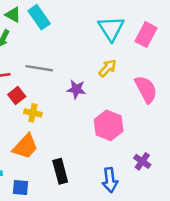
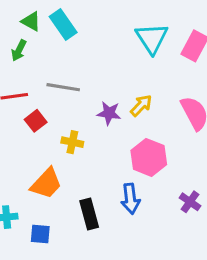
yellow arrow: (107, 68) -> (141, 105), moved
yellow cross: (33, 113) -> (72, 142), moved
blue arrow: (110, 180) -> (130, 199), moved

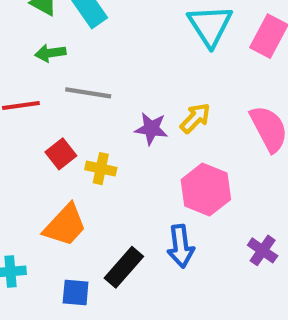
green arrow: (19, 50) -> (50, 53), moved, turned 55
red square: (36, 121) -> (61, 154), moved
black rectangle: (89, 214) -> (124, 267), turned 56
blue square: (40, 234) -> (76, 292), moved

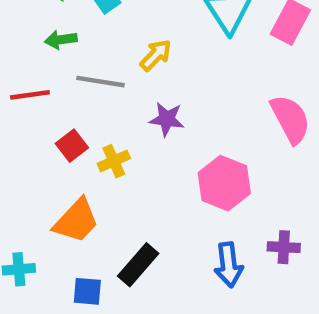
yellow arrow: (195, 118) -> (156, 55), moved
yellow cross: (101, 169) -> (114, 161), turned -36
blue arrow: (181, 246) -> (229, 265), moved
purple cross: (263, 250) -> (284, 247), turned -32

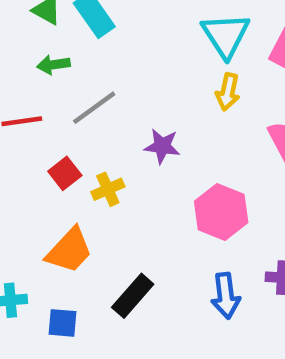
yellow arrow: (156, 55) -> (228, 92), moved, turned 148
gray line: (101, 82) -> (94, 108), turned -45
blue square: (87, 291) -> (63, 323), moved

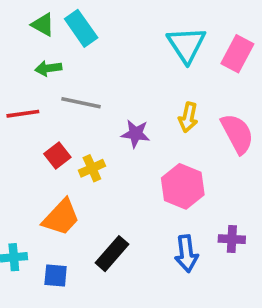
yellow arrow: (228, 92) -> (188, 117), moved
gray line: (94, 108) -> (81, 103), turned 48

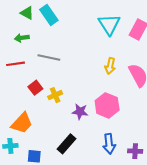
green arrow: (48, 68) -> (22, 38), moved
purple star: (136, 134) -> (80, 112), moved
orange trapezoid: (61, 217) -> (22, 123), moved
purple cross: (232, 239) -> (135, 151), moved

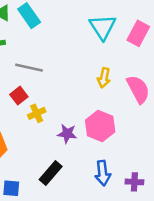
red square: (35, 88) -> (19, 96), moved

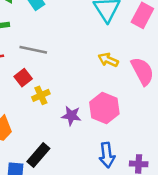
yellow arrow: (104, 78) -> (108, 60), turned 102
black rectangle: (51, 173) -> (38, 155), moved

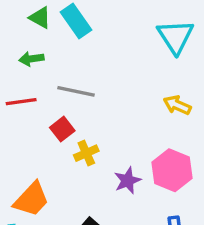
purple star: (71, 116) -> (127, 181), turned -30

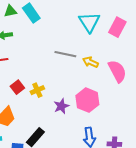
green triangle: (40, 18) -> (10, 11), turned -40
gray line: (76, 91) -> (65, 54), moved
red square: (62, 129) -> (17, 87), moved

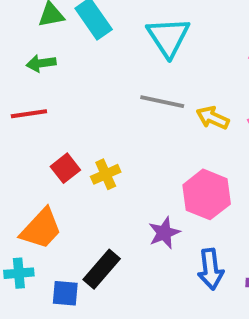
cyan triangle: (89, 22) -> (168, 37), moved
purple star: (61, 106) -> (164, 233), moved

